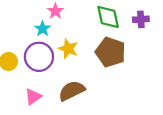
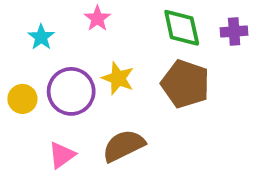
cyan star: (42, 29) -> (41, 37), moved

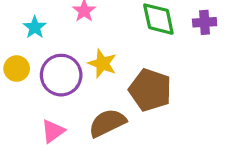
brown pentagon: (185, 84) -> (150, 90), moved
yellow circle: (22, 99) -> (17, 69), moved

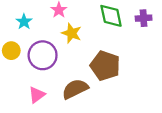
yellow star: (102, 64) -> (72, 33), moved

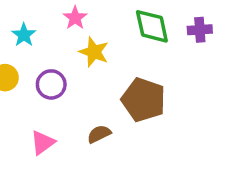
purple circle: (43, 55) -> (51, 84), size x0.7
brown semicircle: (75, 89) -> (99, 134), size x0.6

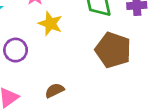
brown pentagon: (143, 100) -> (113, 50), moved

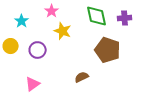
brown semicircle: (55, 90) -> (82, 77), moved

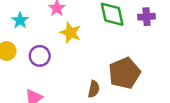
brown pentagon: (108, 50) -> (124, 73), moved, turned 30
brown semicircle: (82, 77) -> (94, 89), turned 128

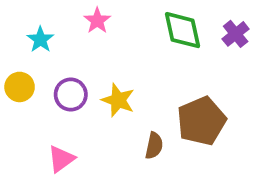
purple cross: (147, 17) -> (236, 34), turned -35
yellow star: (70, 33) -> (118, 100), moved

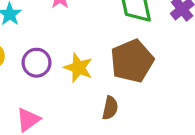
brown pentagon: (201, 121) -> (132, 61), moved

